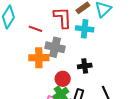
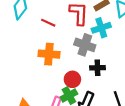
cyan cross: (85, 29) -> (101, 28), turned -30
gray cross: (55, 47) -> (85, 45), moved

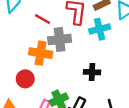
gray cross: (85, 45) -> (60, 39), moved, turned -30
red circle: (72, 79) -> (25, 79), moved

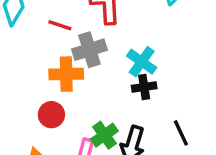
cyan cross: (100, 29) -> (142, 62), moved, turned -30

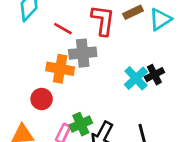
cyan cross: (142, 62) -> (136, 78), moved
black cross: (144, 87) -> (154, 75), moved, turned -30

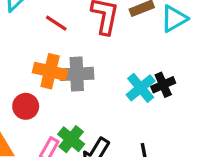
gray cross: (83, 53) -> (77, 74), moved
green cross: (81, 124) -> (71, 139), turned -30

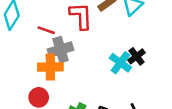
gray cross: (77, 74) -> (60, 50), moved

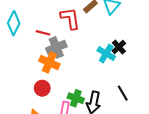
orange cross: (50, 67) -> (49, 62), turned 30

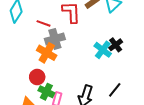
black line: (123, 93) -> (115, 90), turned 63
green cross: (76, 98) -> (46, 92), moved

